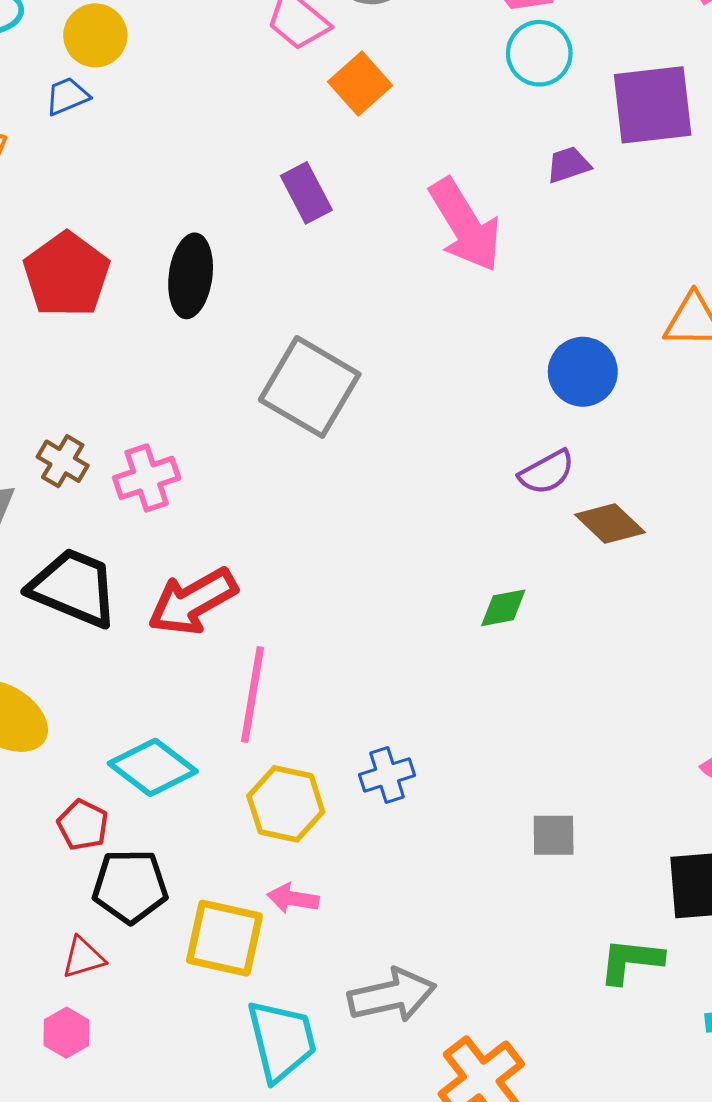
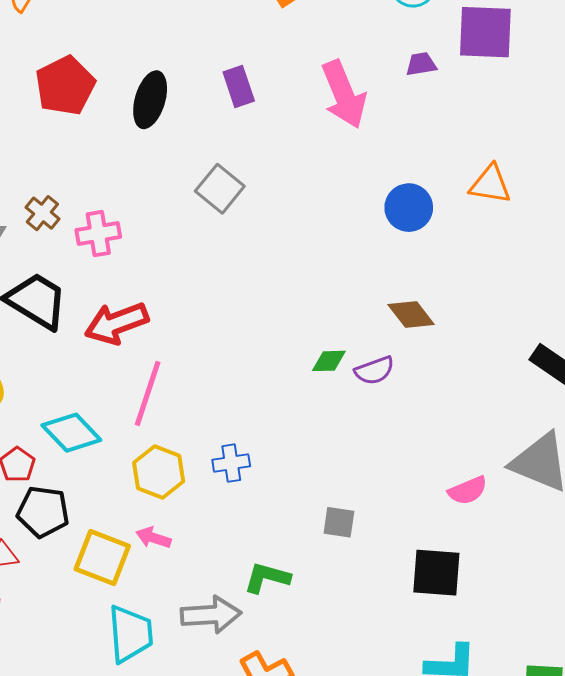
purple rectangle: (306, 193) -> (239, 87), moved
gray square: (310, 387) -> (220, 189), size x0.7
purple semicircle: (547, 472) -> (374, 370), moved
green L-shape: (631, 961) -> (267, 578), moved

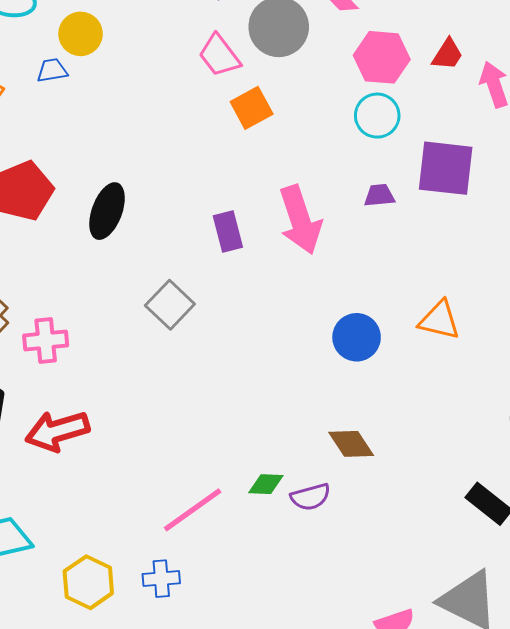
purple rectangle: (239, 87) -> (228, 232), moved
pink line: (148, 393) -> (193, 510), moved, turned 32

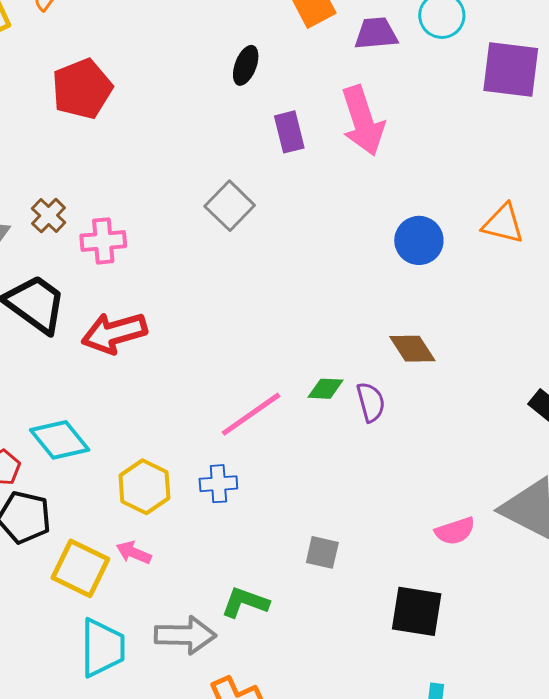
purple trapezoid: (379, 195) -> (376, 33), moved, size x1.4
black ellipse: (107, 211) -> (246, 65), moved, size x0.7
purple semicircle: (310, 497) -> (371, 402), turned -90

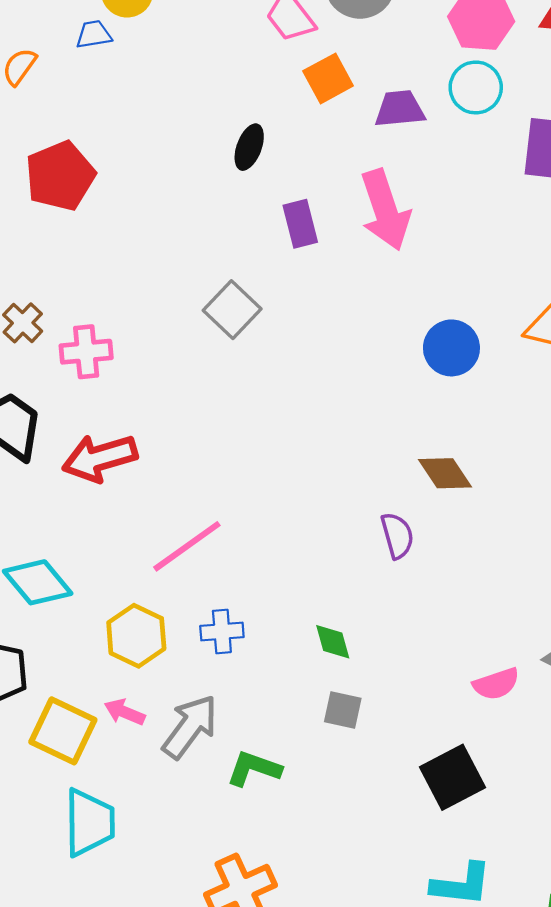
green diamond: (326, 389) -> (333, 642), moved, turned 72
pink line: (251, 414) -> (187, 546), moved
black square: (417, 611) -> (452, 777), turned -36
gray arrow: (185, 635) -> (190, 727), moved, turned -54

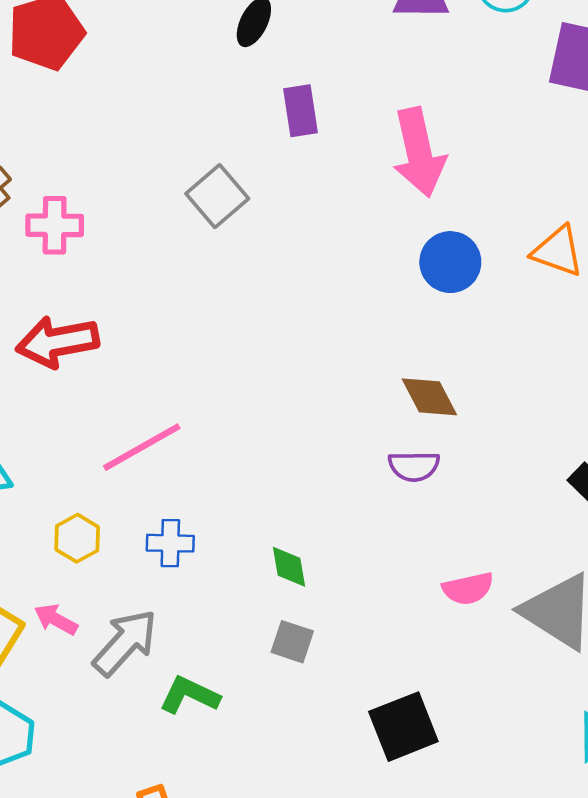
pink arrow: (385, 210) -> (419, 153), moved
purple semicircle: (397, 536) -> (414, 466), moved, turned 99
yellow hexagon: (136, 636) -> (77, 538), size x0.7
pink semicircle: (496, 684) -> (468, 589), moved

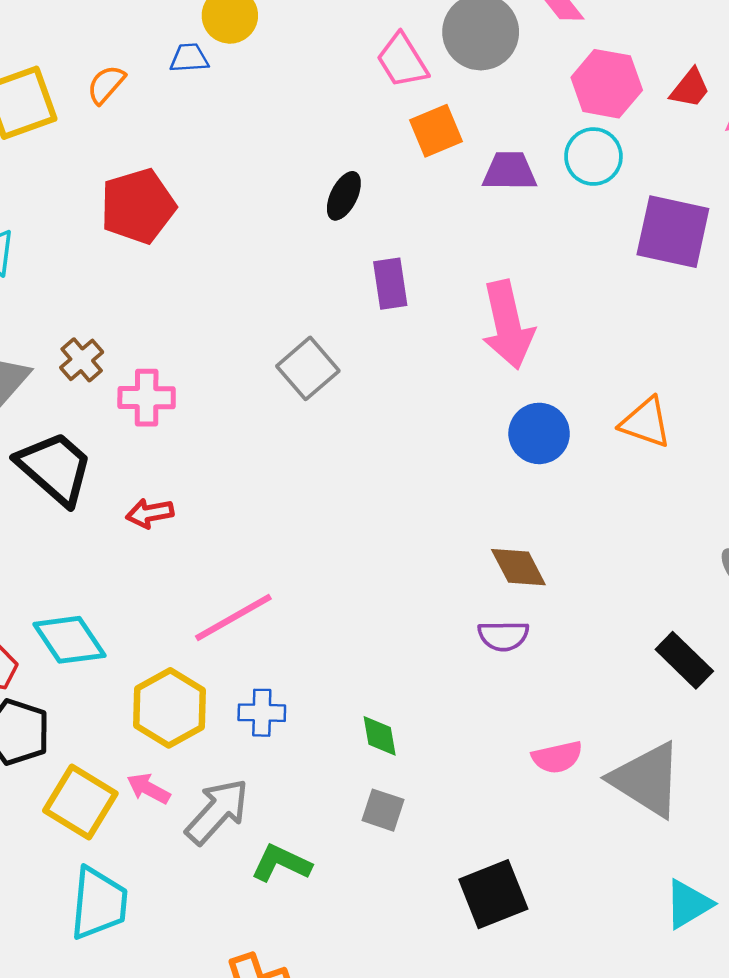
red arrow: (57, 342) -> (150, 513), size x0.6
yellow hexagon: (77, 538) -> (169, 708), size x1.6

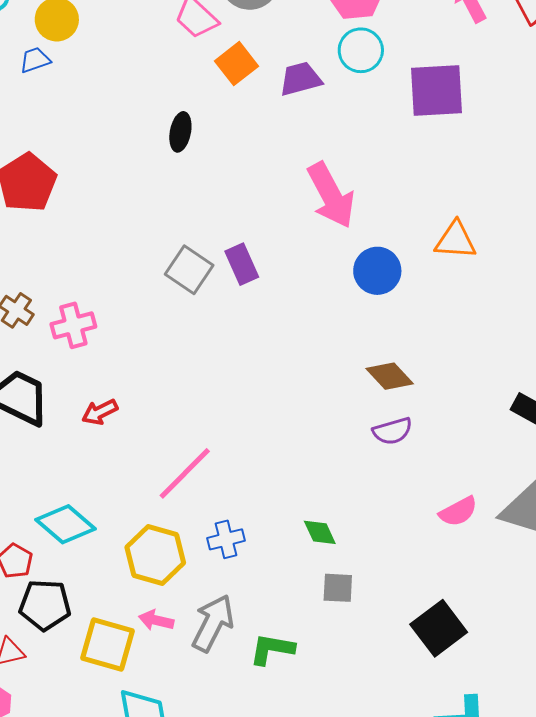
purple rectangle: (390, 284) -> (242, 264), moved

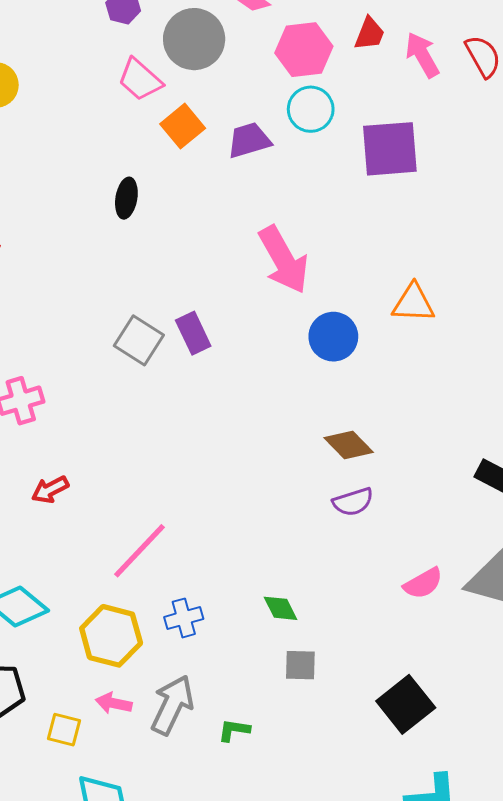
yellow square: (107, 645) -> (64, 730), size x0.6
green L-shape: (272, 649) -> (234, 730), size x0.7

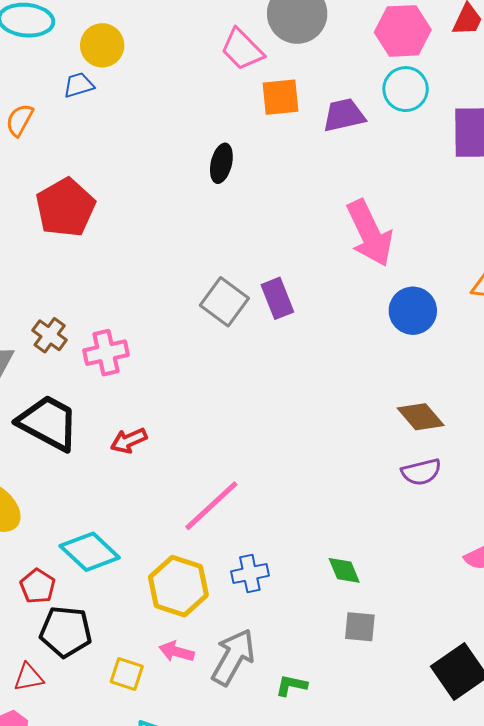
orange square: (183, 126) -> (280, 97), turned 30

